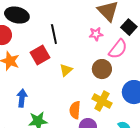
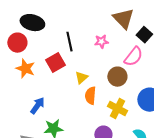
pink star: (96, 34) -> (101, 42), moved
blue arrow: (22, 98) -> (37, 106), turned 30
orange semicircle: (75, 110) -> (90, 96), moved

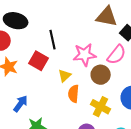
brown triangle: (123, 19) -> (107, 17), turned -35
pink star: (101, 42) -> (85, 55), moved, size x1.6
red square: (55, 63) -> (39, 61), turned -30

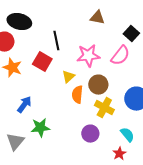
brown triangle: (107, 17) -> (97, 18), moved, size x0.7
brown circle: (101, 75) -> (98, 85), moved

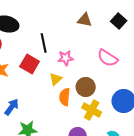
black square: (131, 34) -> (119, 21), moved
pink star: (88, 56) -> (66, 58), moved, size x0.7
pink semicircle: (120, 56) -> (108, 58), turned 85

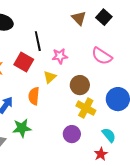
brown triangle: (85, 20) -> (79, 18), turned 35
black square: (119, 21) -> (104, 17), moved
orange semicircle: (65, 97) -> (34, 96), moved

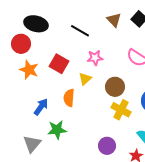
black line: (38, 41) -> (80, 31), moved, turned -48
purple circle: (72, 134) -> (107, 146), moved

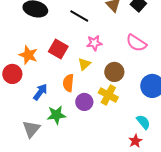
red circle: (21, 44) -> (12, 74), moved
yellow cross: (121, 110) -> (108, 95), moved
purple circle: (107, 146) -> (84, 102), moved

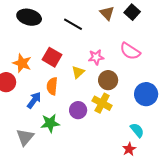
pink star: (94, 43) -> (96, 57), moved
orange semicircle: (68, 83) -> (52, 86), moved

